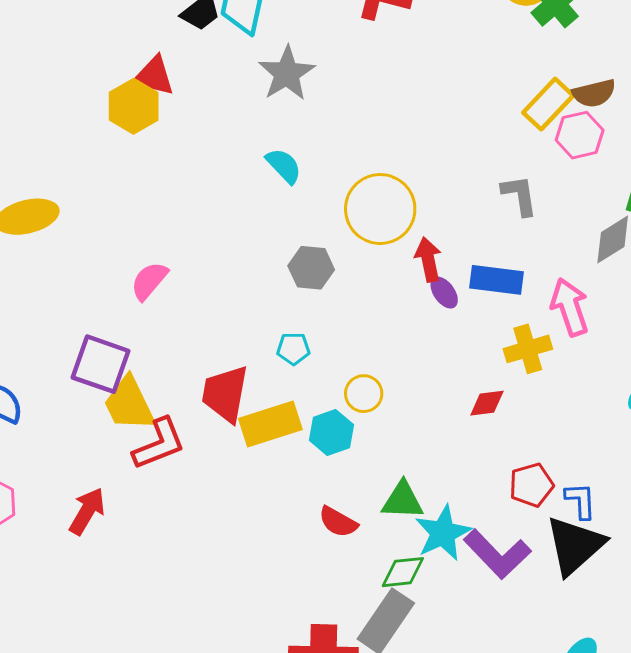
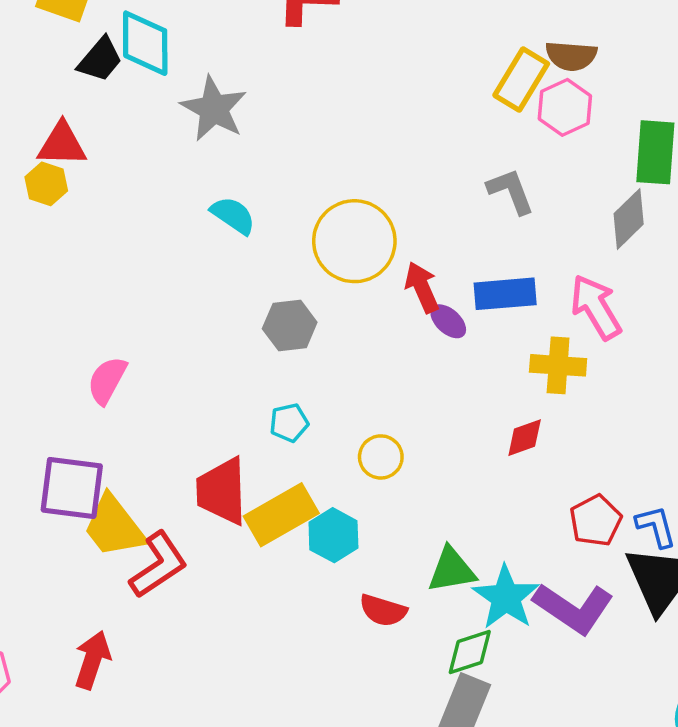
brown semicircle: (594, 93) -> (571, 56), turned 30
yellow hexagon: (134, 106) -> (46, 184), size x0.7
yellow cross: (528, 349) -> (558, 365), turned 33
cyan hexagon: (331, 432) -> (333, 535), moved

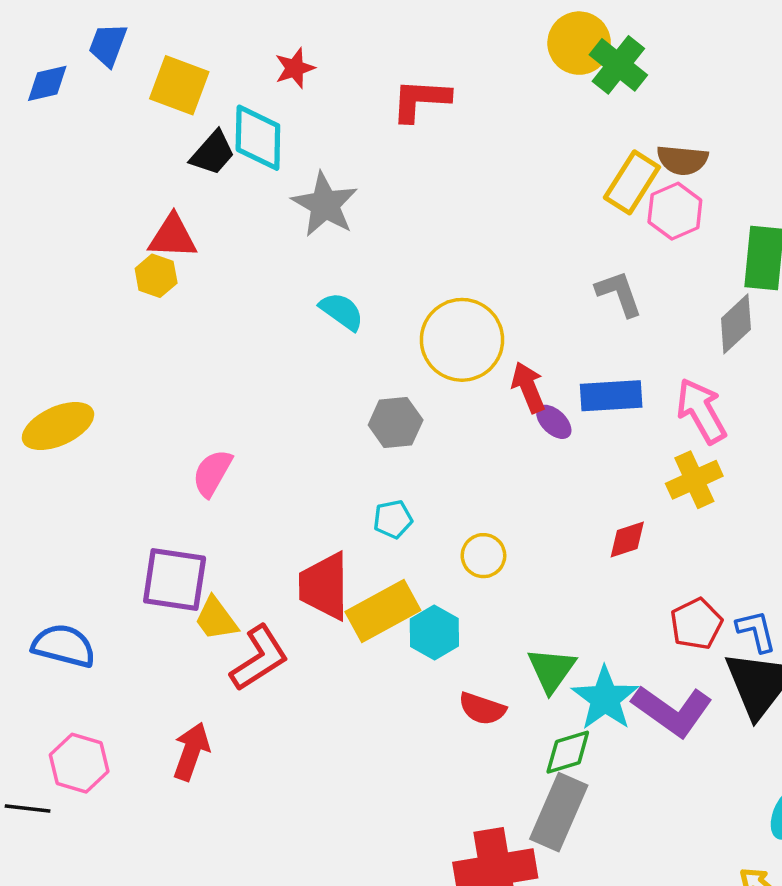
yellow cross: (558, 365) -> (694, 480), moved, turned -30
yellow trapezoid: (114, 526) -> (216, 619), size x0.7
green triangle: (452, 570) -> (552, 670), turned -46

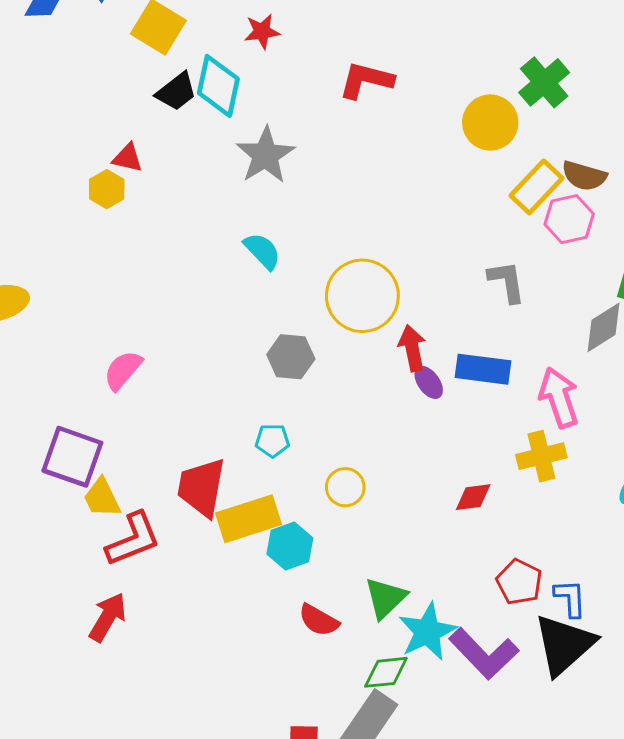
yellow circle: (579, 43) -> (490, 123), moved
red triangle: (173, 237) -> (128, 158), size x0.7
red pentagon: (696, 624) -> (519, 582), turned -30
red arrow: (191, 751) -> (108, 617), moved

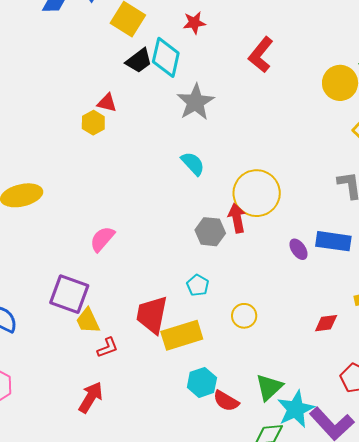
red L-shape: (366, 80) -> (261, 55), turned -66
red arrow: (412, 348) -> (237, 218), moved
cyan pentagon: (272, 441) -> (198, 285), turned 30
red L-shape: (133, 539) -> (108, 348), size x0.6
cyan hexagon: (290, 546) -> (202, 382), moved

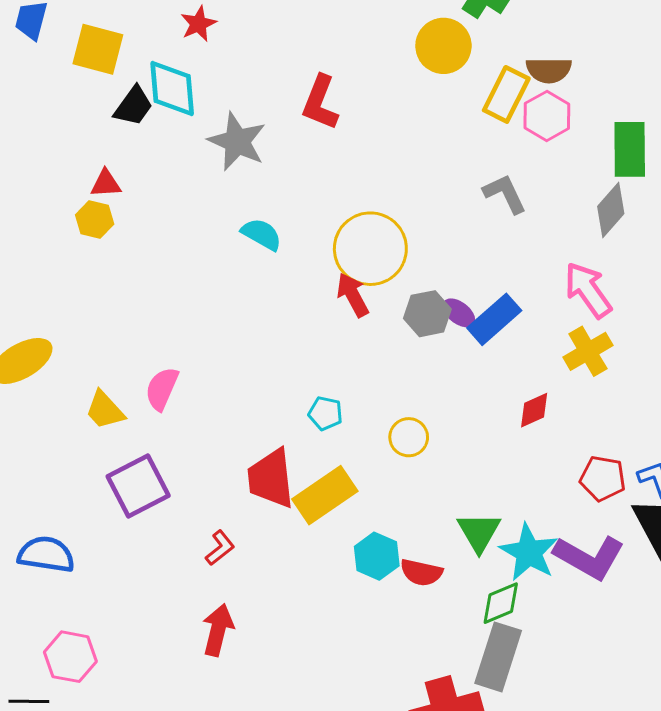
red L-shape: (261, 55) -> (320, 103), moved
gray hexagon: (210, 232) -> (427, 314), moved
blue rectangle: (333, 241) -> (494, 319), moved, turned -32
purple square: (69, 294) -> (138, 486), turned -30
yellow trapezoid: (88, 321) -> (105, 410), moved

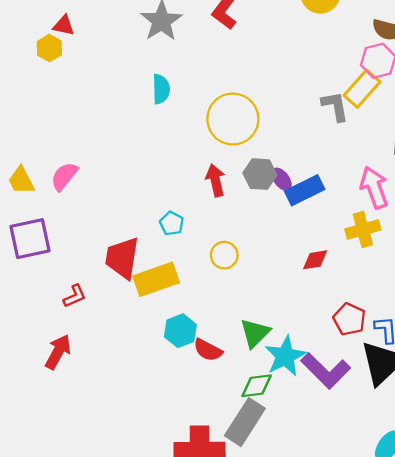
yellow rectangle: (506, 94) -> (362, 89), moved
cyan semicircle: (262, 234) -> (161, 89), turned 44
red arrow: (353, 295) -> (216, 180), moved

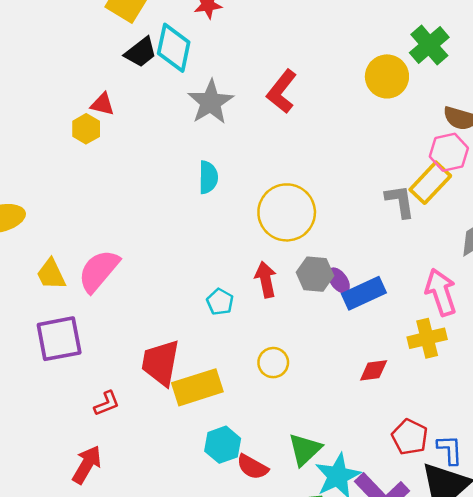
pink semicircle: (64, 176) -> (99, 271), size x1.4
cyan pentagon: (172, 223) -> (220, 302), moved

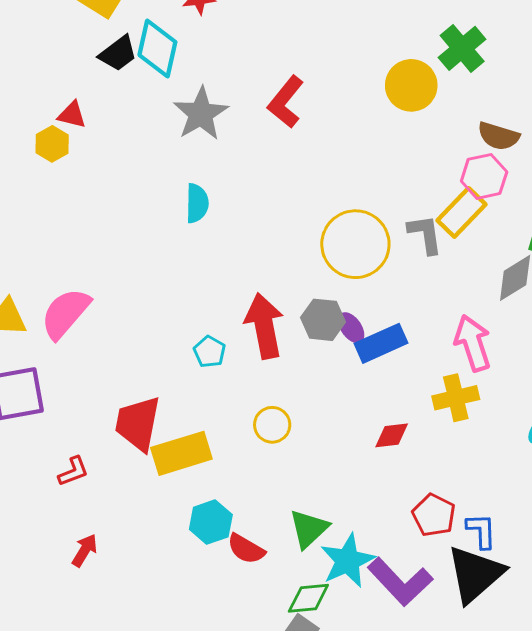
yellow circle: (287, 212) -> (355, 244), moved
red arrow: (266, 280) -> (264, 326), size x1.5
red arrow: (87, 465) -> (85, 550), moved, size x0.7

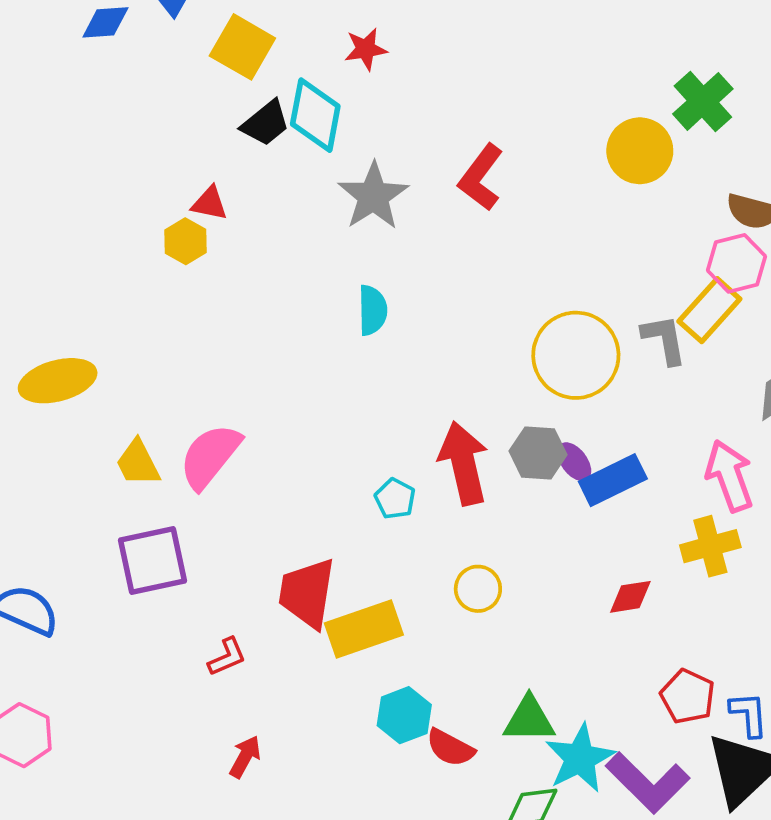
green triangle: (309, 529) -> (529, 719), turned 45

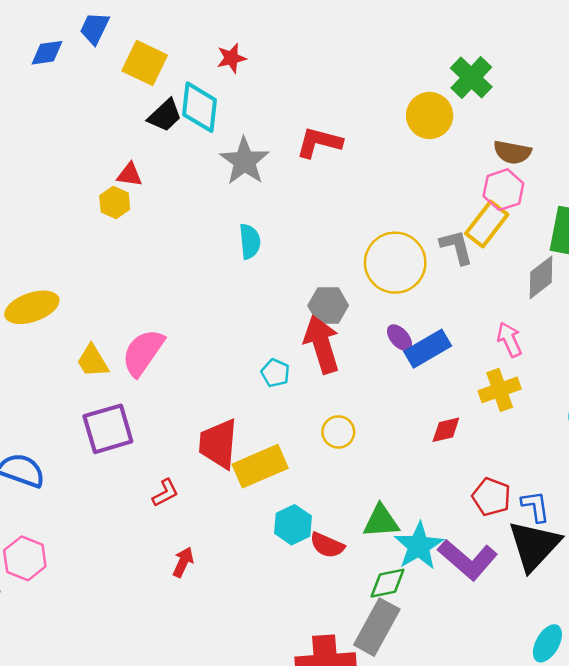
red L-shape: (481, 177) -> (319, 142), turned 72
gray hexagon: (538, 453) -> (328, 305), moved
pink arrow: (729, 476) -> (509, 339), size x0.7

